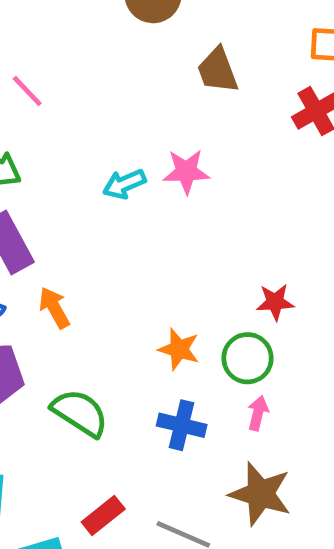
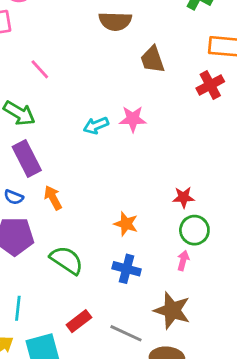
green circle: (248, 358) -> (194, 230), moved
pink arrow: (258, 413) -> (183, 260), moved

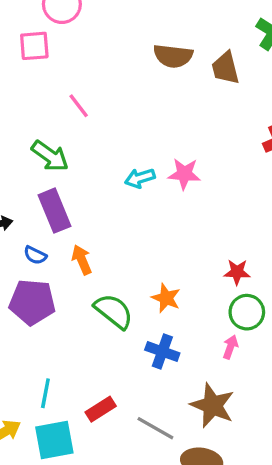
brown trapezoid: (153, 60) -> (225, 68), moved
green semicircle: (67, 260) -> (114, 311), moved
cyan line: (18, 308) -> (45, 393), moved

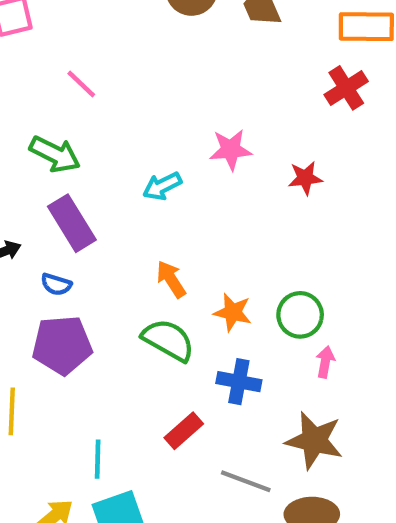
cyan arrow: (140, 178) -> (162, 186), moved
orange arrow: (82, 260) -> (171, 279), moved
red star: (237, 272) -> (305, 178), moved
green circle: (247, 312) -> (300, 315), moved
red rectangle: (101, 409) -> (184, 431), moved

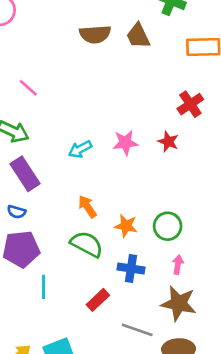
red cross: (346, 88) -> (190, 104), moved
pink star: (231, 150) -> (125, 143), moved
red star: (305, 178) -> (168, 142), turned 30
pink arrow: (325, 362) -> (178, 265), moved
cyan line: (98, 459) -> (43, 287), moved

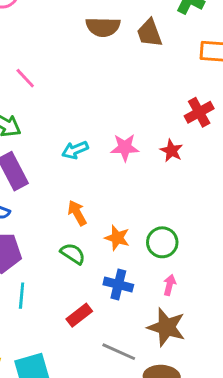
green semicircle: (87, 244) -> (73, 254), size x0.7

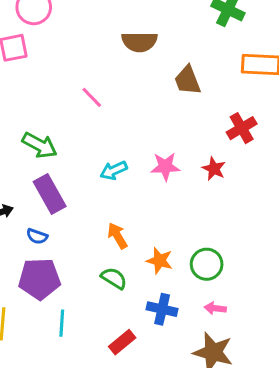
brown trapezoid: (149, 33) -> (188, 80), moved
pink line: (25, 78) -> (92, 97), moved
pink arrow: (169, 285) -> (215, 308), turned -96

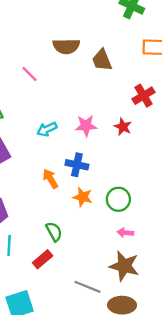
brown semicircle: (140, 42) -> (66, 46), moved
green semicircle: (114, 278) -> (54, 232), moved, turned 30
blue cross: (162, 309) -> (77, 165), moved
red rectangle: (122, 342) -> (43, 259), moved

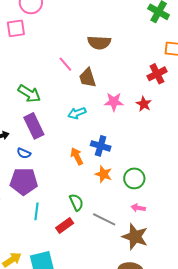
brown trapezoid: (102, 60) -> (88, 78), moved
red cross: (144, 96) -> (157, 74), moved
pink star: (86, 126) -> (114, 102), moved
red star: (123, 127) -> (144, 104), moved
gray line: (87, 287) -> (104, 219), moved

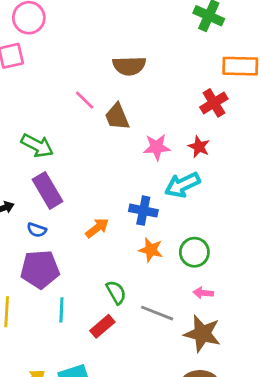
cyan arrow: (77, 113) -> (182, 185), moved, size x1.4
orange arrow: (77, 156) -> (97, 228), moved, turned 84

